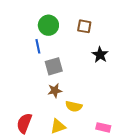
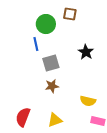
brown square: (84, 26) -> (70, 14), moved
black star: (100, 55) -> (86, 52), moved
yellow semicircle: (74, 106) -> (88, 101), moved

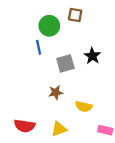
gray square: (51, 63) -> (65, 63), moved
yellow semicircle: (88, 101) -> (84, 106), moved
red semicircle: (23, 117) -> (25, 126), turned -102

